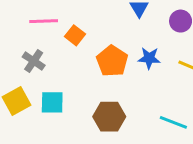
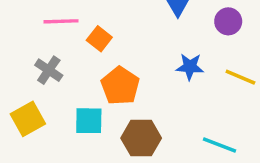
orange pentagon: (112, 61) -> (120, 86), moved
cyan square: (52, 102) -> (89, 121), moved

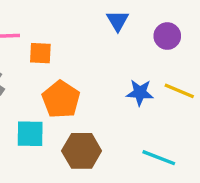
orange square: (99, 39) -> (40, 53), turned -35
blue star: (190, 67) -> (140, 93), moved

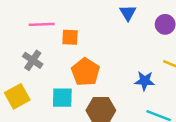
blue star: (140, 93) -> (145, 81), moved

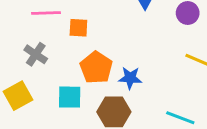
blue star: (145, 81) -> (130, 78), moved

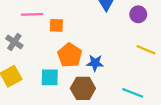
gray cross: (36, 54) -> (14, 42), moved

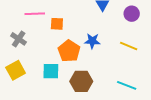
yellow line: (146, 50) -> (129, 46), moved
blue star: (95, 63) -> (92, 41), moved

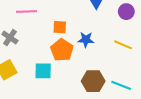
orange square: (57, 24) -> (60, 27), moved
brown hexagon: (81, 81) -> (93, 81), moved

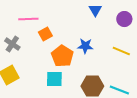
orange square: (60, 27) -> (45, 34), moved, turned -32
cyan square: (43, 71) -> (54, 79), moved

